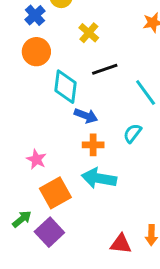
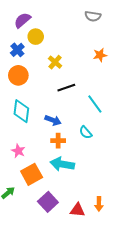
cyan diamond: (66, 87) -> (21, 111), moved
cyan semicircle: (132, 133) -> (86, 132), turned -80
purple square: (49, 232) -> (48, 202), moved

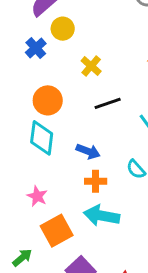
orange circle: (18, 75) -> (48, 100), moved

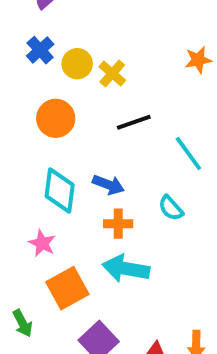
yellow circle: (63, 29) -> (77, 64), moved
cyan diamond: (42, 138) -> (60, 191), moved
green arrow: (22, 258) -> (23, 323), turned 102

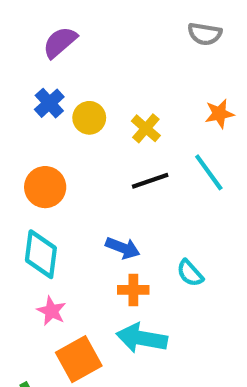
yellow cross: (112, 73) -> (146, 128), moved
orange circle: (56, 118) -> (45, 187), moved
cyan line: (188, 153) -> (209, 172), moved
cyan diamond: (60, 191) -> (41, 254), moved

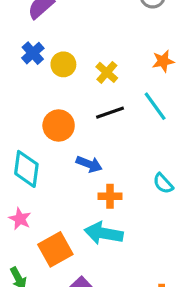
orange circle: (45, 187) -> (59, 126), moved
cyan semicircle: (190, 273) -> (163, 183), moved
orange cross: (133, 290) -> (110, 196), moved
pink star: (51, 311) -> (20, 219), moved

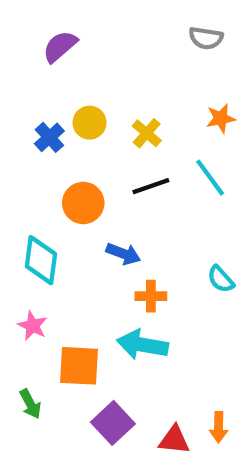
blue cross: (33, 53) -> (49, 137), moved
orange square: (55, 249) -> (79, 366), turned 32

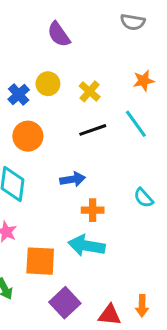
purple semicircle: (60, 46) -> (59, 34), moved, turned -84
orange circle: (83, 203) -> (28, 136), moved
blue arrow: (123, 254) -> (73, 179), turned -30

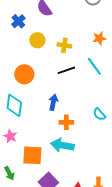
yellow cross: (90, 91) -> (64, 45), turned -32
blue cross: (19, 94) -> (18, 21), moved
blue arrow: (73, 179) -> (53, 102), turned -70

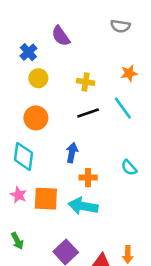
yellow circle: (37, 40) -> (38, 78), moved
orange square: (32, 155) -> (46, 199), moved

